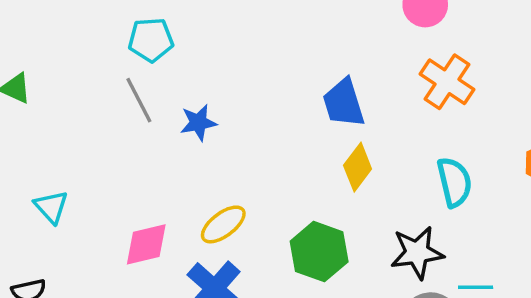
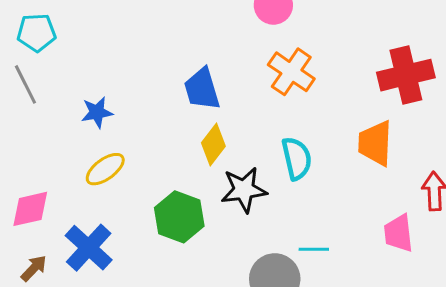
blue star: (198, 123) -> (97, 112), moved
yellow ellipse: (223, 224) -> (105, 169), moved
black star: (417, 253) -> (244, 190), moved

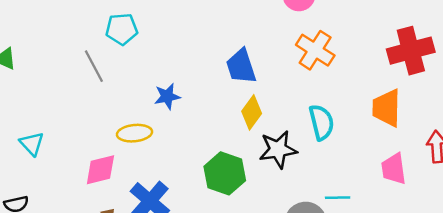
cyan pentagon: (36, 33) -> (122, 29), moved
blue star: (97, 112) -> (167, 96), moved
yellow ellipse: (105, 169) -> (134, 133), moved, turned 32
pink trapezoid: (399, 233) -> (394, 169), moved

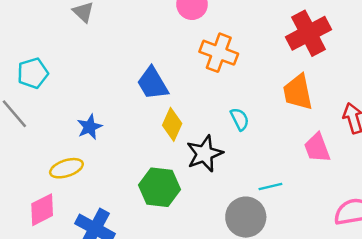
cyan semicircle: (321, 122) -> (240, 119), size x0.7

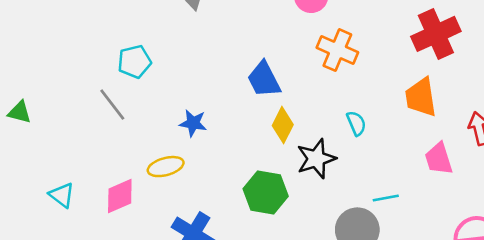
blue star: (90, 127) -> (193, 123), turned 30
pink diamond: (42, 210) -> (120, 196), moved

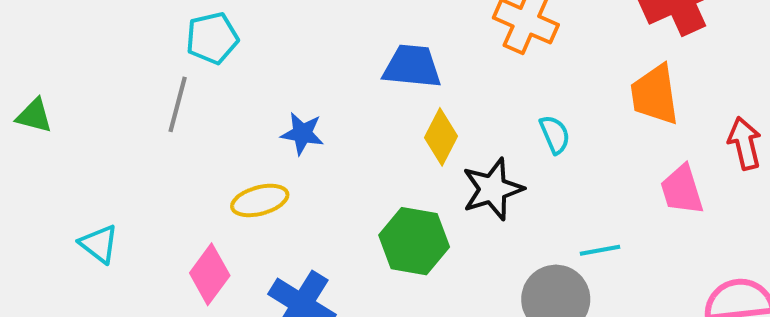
blue trapezoid: (264, 79) -> (412, 66), turned 123
gray line: (112, 105) -> (178, 104), turned 52
pink diamond: (120, 196) -> (210, 274), moved, turned -30

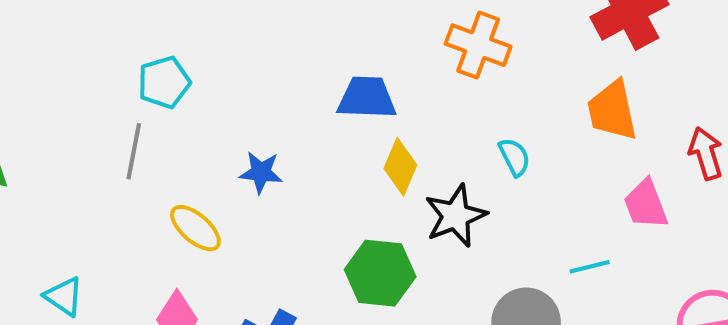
yellow ellipse: (260, 200) -> (195, 228), moved, turned 60
cyan line: (600, 250) -> (590, 267), moved

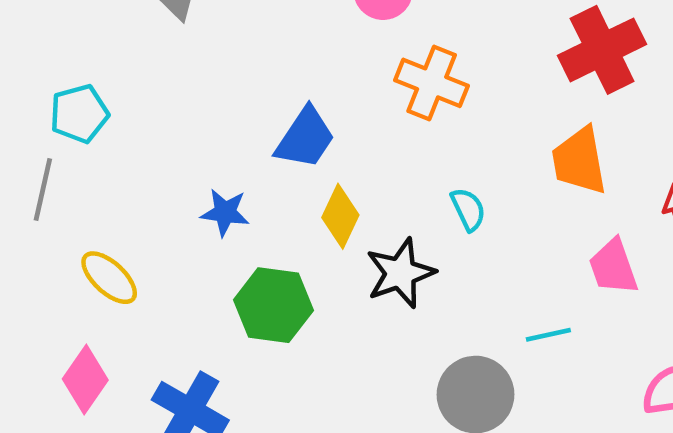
blue trapezoid: (367, 98) -> (305, 138), turned 120
blue star: (261, 172) -> (225, 212), moved
green hexagon: (380, 273) -> (273, 305), moved

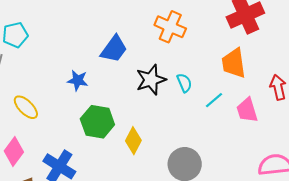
yellow diamond: (340, 216) -> (133, 141), moved
black star: (400, 273) -> (151, 80), moved
cyan line: (548, 335) -> (214, 100), moved, turned -30

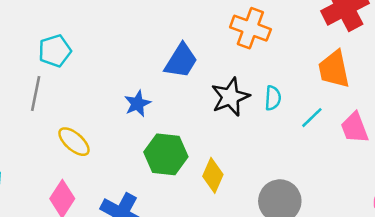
blue star: (78, 80) -> (137, 103), turned -30
cyan semicircle: (184, 83) -> (273, 98), turned 30

